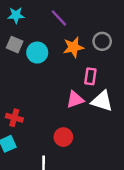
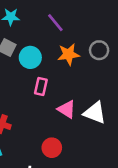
pink rectangle: (90, 76) -> (41, 87), moved
pink triangle: (75, 100) -> (67, 109), turned 48

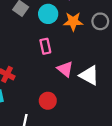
cyan circle: (30, 57) -> (48, 14), moved
pink rectangle: (41, 87) -> (45, 46), turned -32

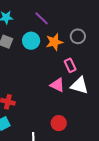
pink rectangle: (45, 46) -> (70, 65), moved
red circle: (48, 101) -> (59, 123), moved

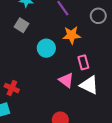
gray circle: (78, 36) -> (98, 16), moved
cyan circle: (31, 41) -> (46, 48), moved

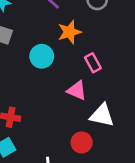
white triangle: (89, 85) -> (102, 115), moved

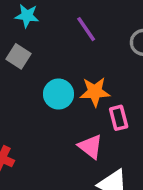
orange star: (69, 32) -> (95, 92), moved

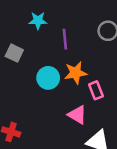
cyan star: (27, 16) -> (38, 21), moved
purple line: (86, 29) -> (65, 39), moved, turned 36

